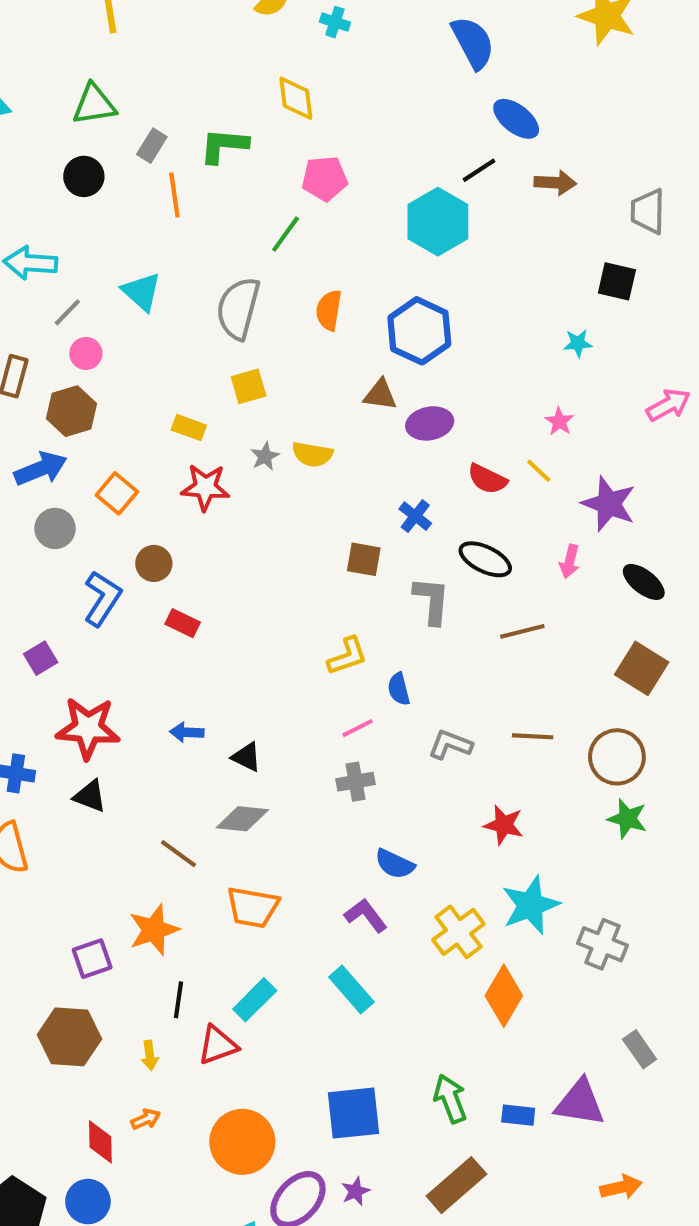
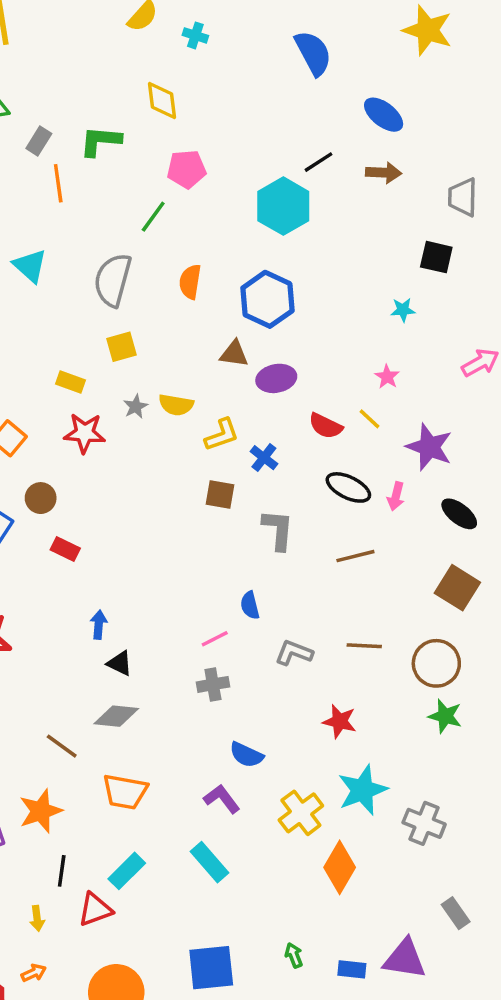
blue ellipse: (516, 119) -> (384, 115), moved
black ellipse: (485, 559) -> (348, 487), moved
yellow L-shape: (347, 656) -> (222, 435), moved
blue arrow: (187, 732) -> (99, 625), moved, turned 92
green arrow: (450, 1099) -> (294, 955), size x0.6

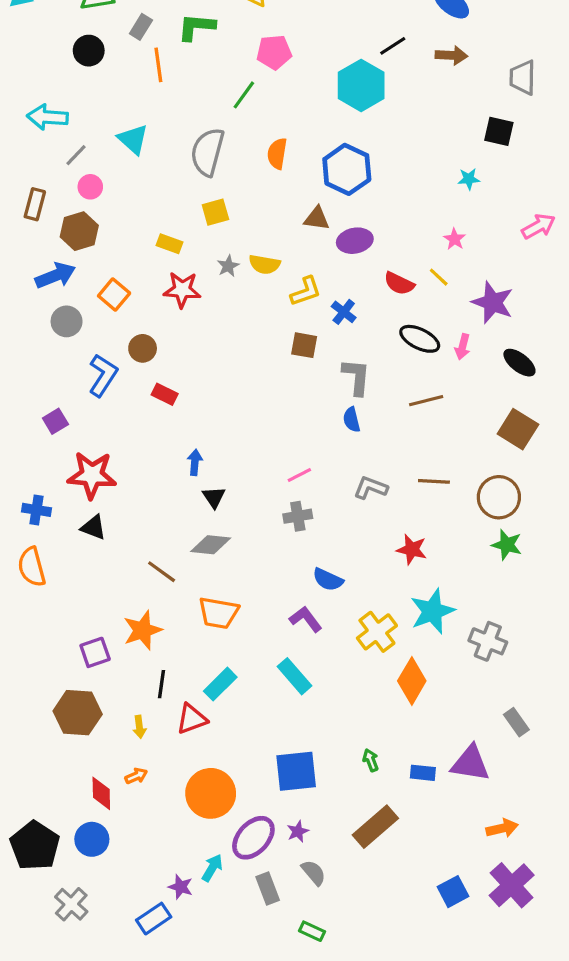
blue semicircle: (250, 605) -> (352, 420), moved
black triangle: (120, 663) -> (214, 497), turned 30

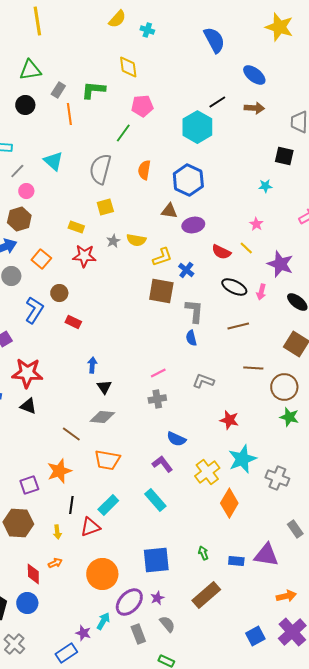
brown square: (304, 345) -> (161, 291), size x1.5
brown line: (434, 481) -> (253, 368), moved

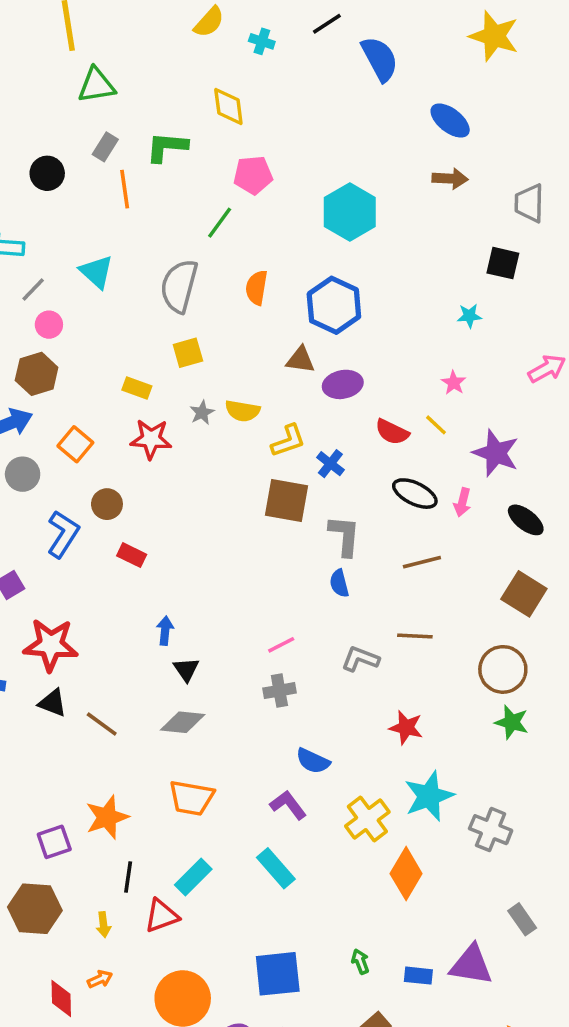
green triangle: (30, 70) -> (96, 85), moved
black line: (217, 102) -> (327, 24), moved
brown line: (253, 368) -> (415, 636), moved
brown line: (71, 434) -> (102, 724), moved

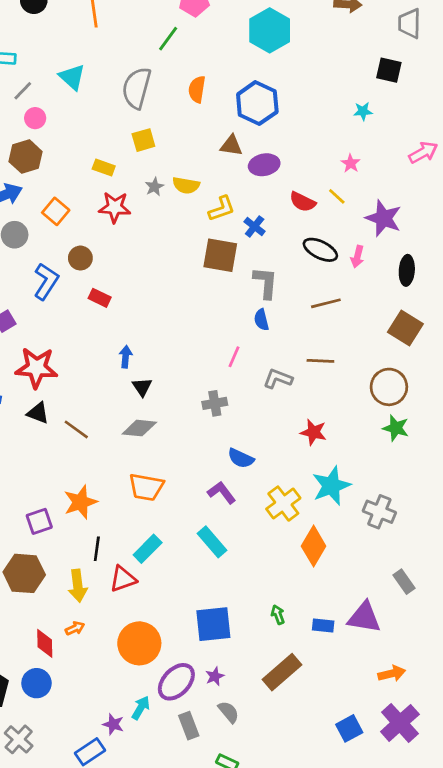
black ellipse: (526, 520) -> (407, 270), turned 56
pink line: (281, 645) -> (234, 357), moved, turned -40
yellow arrow: (103, 925) -> (78, 586), size x1.6

